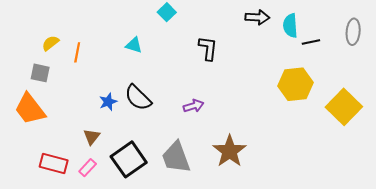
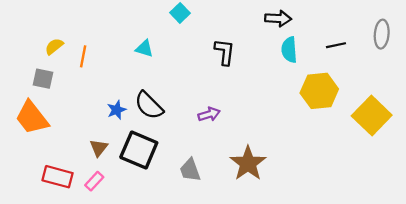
cyan semicircle: (290, 26) -> (289, 50), moved
gray trapezoid: (176, 157) -> (190, 170), size x0.7
black square: (129, 159) -> (139, 150), moved, turned -32

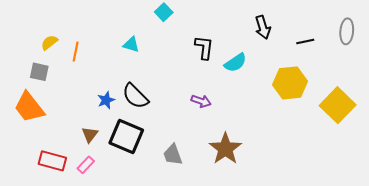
black arrow: (278, 19) -> (263, 27), moved, turned 70
cyan semicircle: (289, 50) -> (235, 63), moved, turned -120
purple arrow: (209, 114) -> (201, 101), moved, turned 36

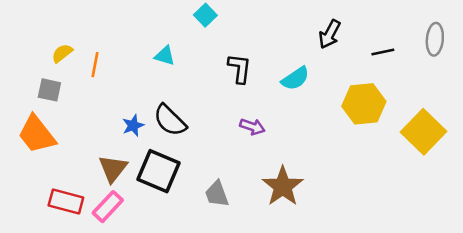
black arrow: (263, 27) -> (330, 34), turned 45
black L-shape: (204, 48) -> (240, 68), moved
brown triangle: (90, 135) -> (113, 169), size x1.4
pink rectangle: (86, 165) -> (108, 207), size x1.4

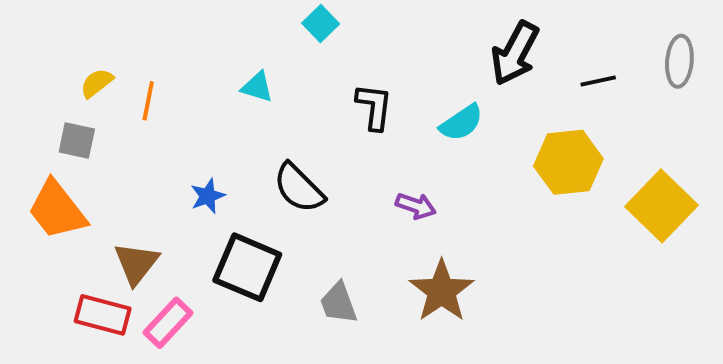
black arrow: (330, 34) -> (515, 53), size x1.4
black semicircle: (170, 120) -> (299, 188), moved
purple arrow: (252, 127) -> (416, 206), moved
brown triangle: (113, 169) -> (136, 263), moved

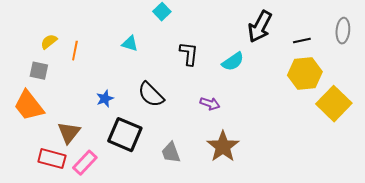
yellow hexagon: (568, 162) -> (305, 74), moved

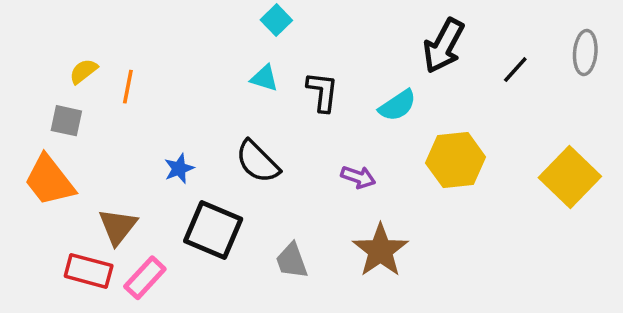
black line: (302, 41) -> (515, 70), turned -36
cyan triangle: (130, 44) -> (264, 78), moved
yellow hexagon: (305, 74) -> (456, 160), moved

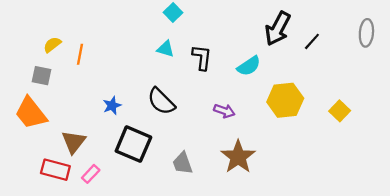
black line: (515, 70) -> (312, 41), moved
yellow square: (570, 177) -> (340, 111), moved, size x0.6
pink rectangle: (145, 278) -> (91, 174), size x0.7

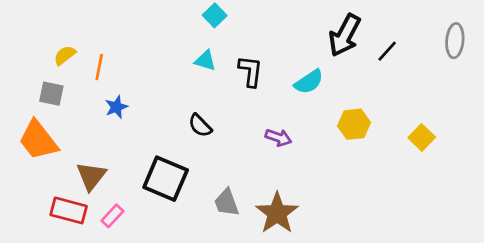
yellow hexagon: (285, 100) -> (354, 124), size x0.7
black semicircle: (161, 101) -> (200, 126), size x0.7
blue star: (112, 106) -> (116, 107), moved
brown star: (238, 157) -> (277, 213), moved

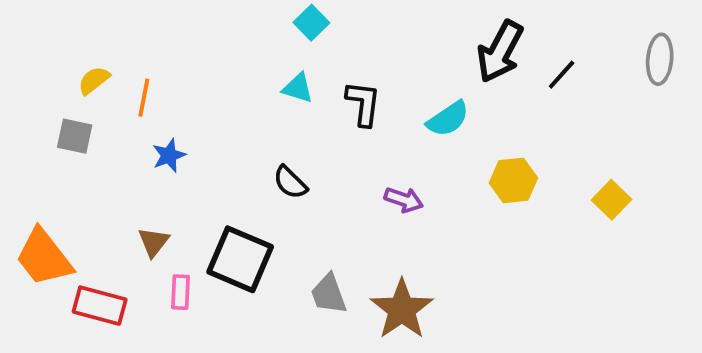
orange trapezoid: (38, 140) -> (44, 257), moved
brown triangle: (91, 176) -> (154, 242), moved, size x0.7
pink rectangle: (112, 216) -> (180, 292), moved, turned -40

